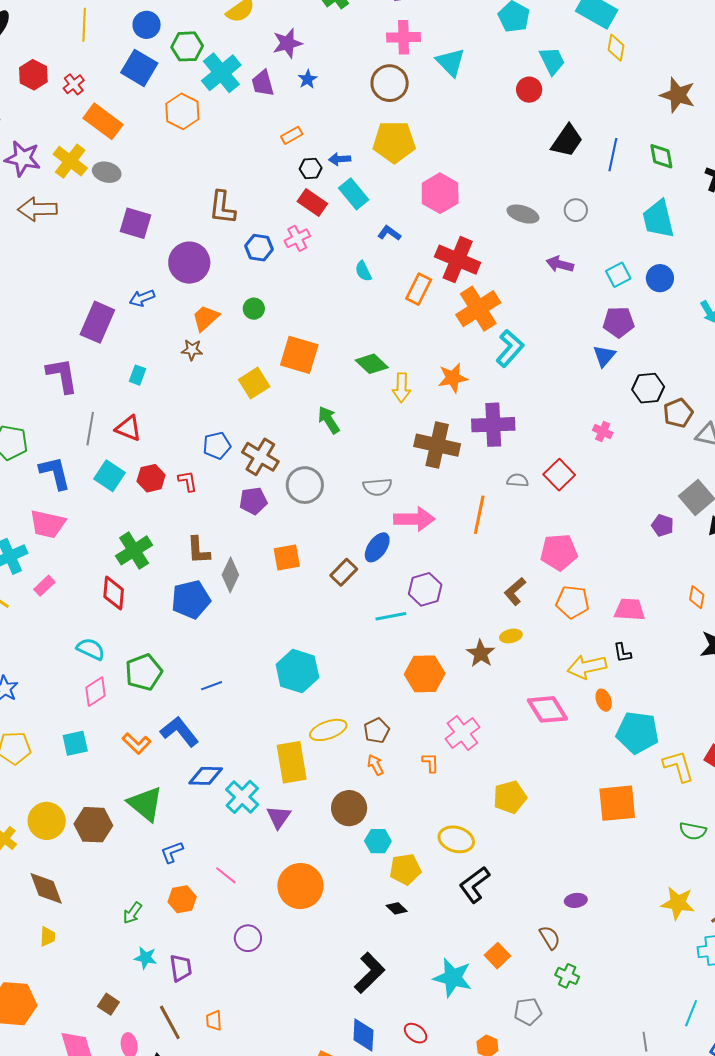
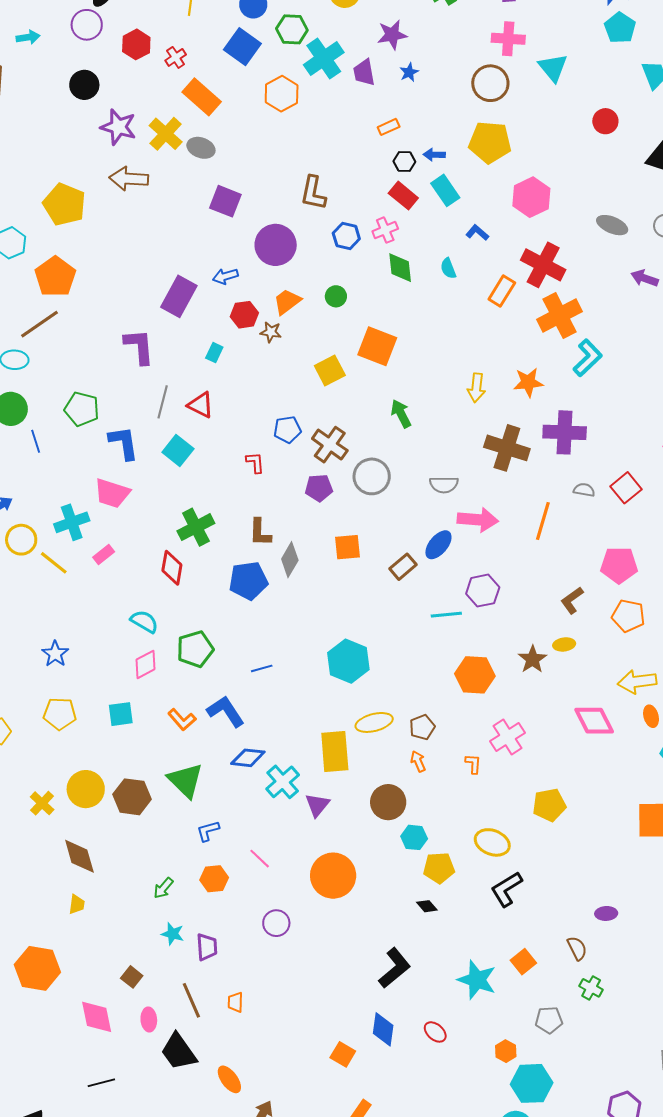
red circle: (529, 90) -> (605, 121), moved
green diamond: (372, 364) -> (400, 268), moved, turned 36
red hexagon: (151, 478) -> (244, 315), moved

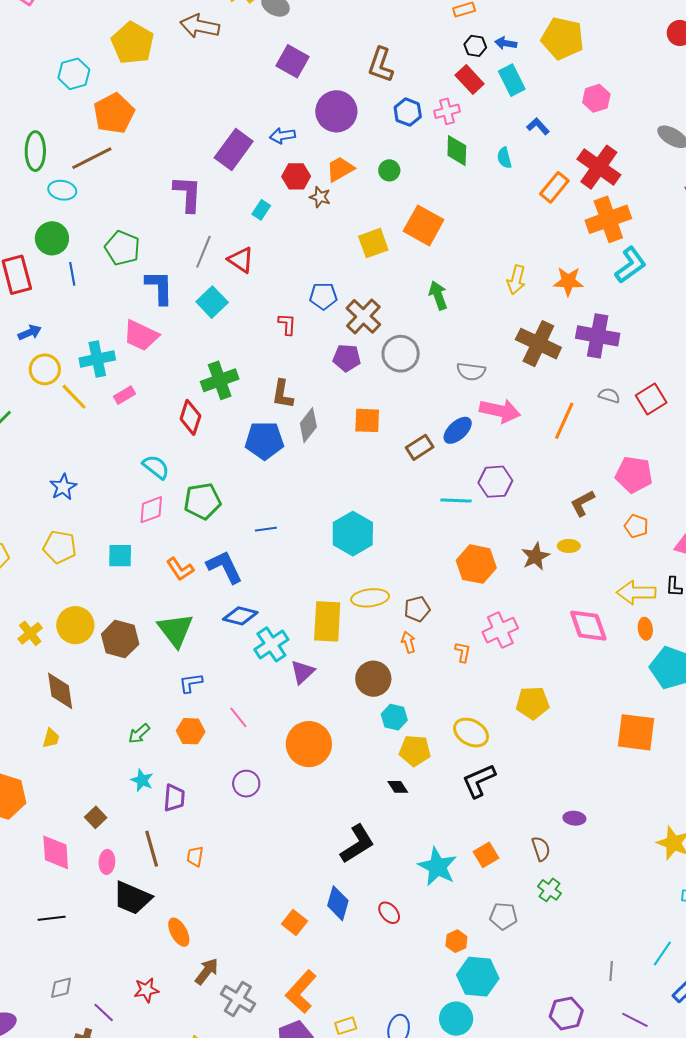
pink hexagon: (531, 197) -> (596, 98), size x0.7
orange pentagon: (628, 616) -> (636, 526), size x0.7
black trapezoid: (179, 1052) -> (132, 898), turned -39

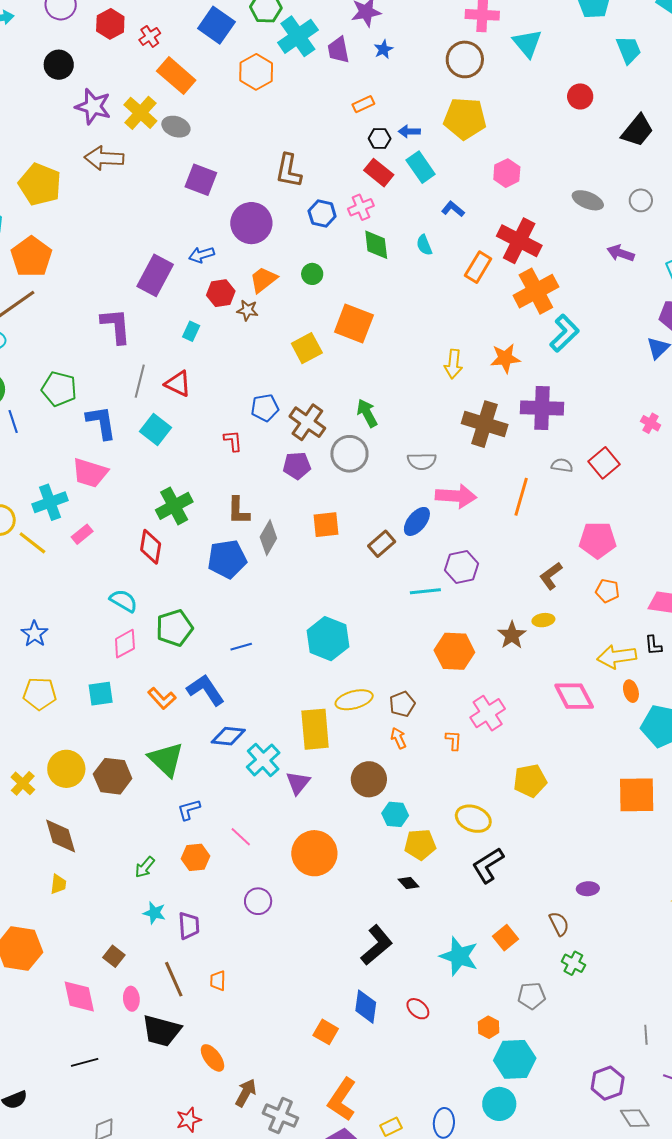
green arrow: (438, 295) -> (367, 413), moved

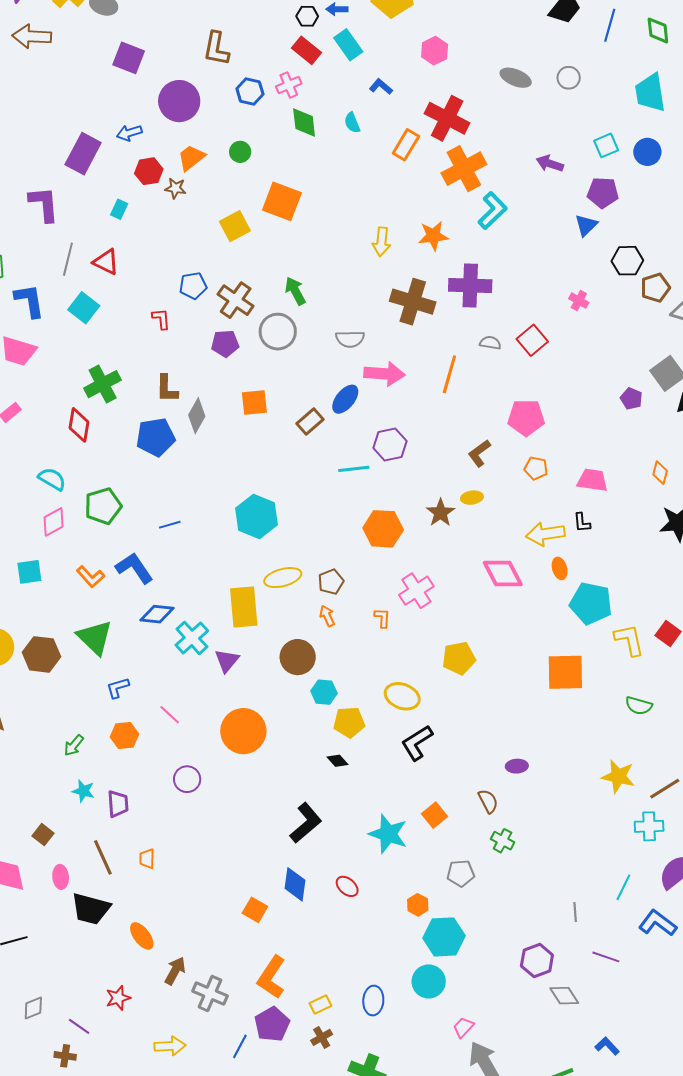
purple arrow: (621, 253) -> (550, 163), moved

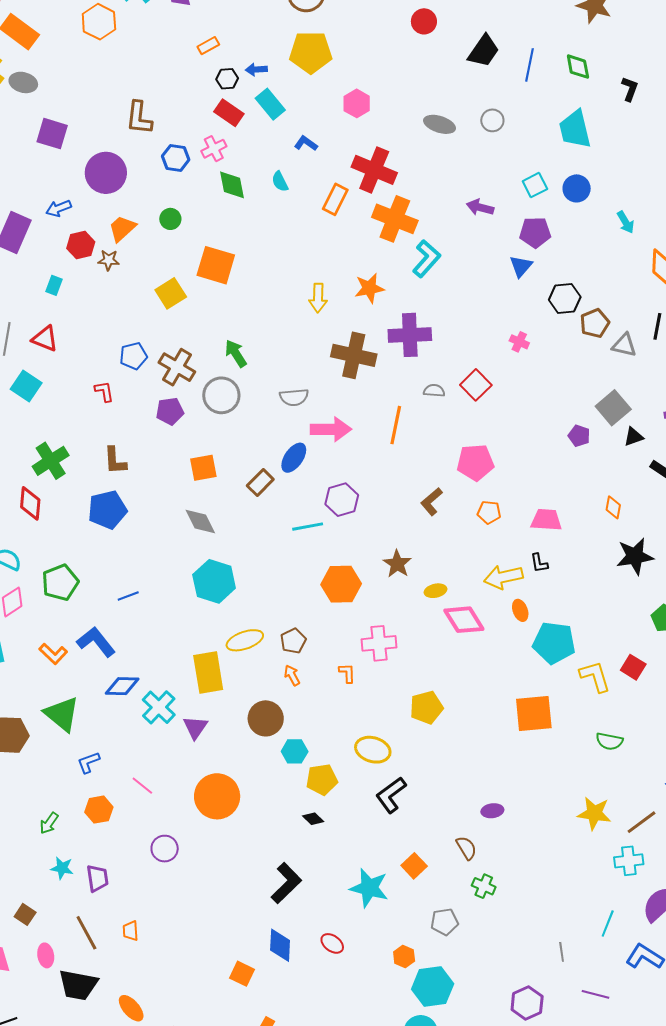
orange cross: (464, 169) -> (395, 219), turned -36
gray diamond: (197, 416) -> (200, 521), moved, turned -52
yellow ellipse: (472, 498) -> (435, 591), moved
pink cross: (416, 591) -> (379, 643), turned 32

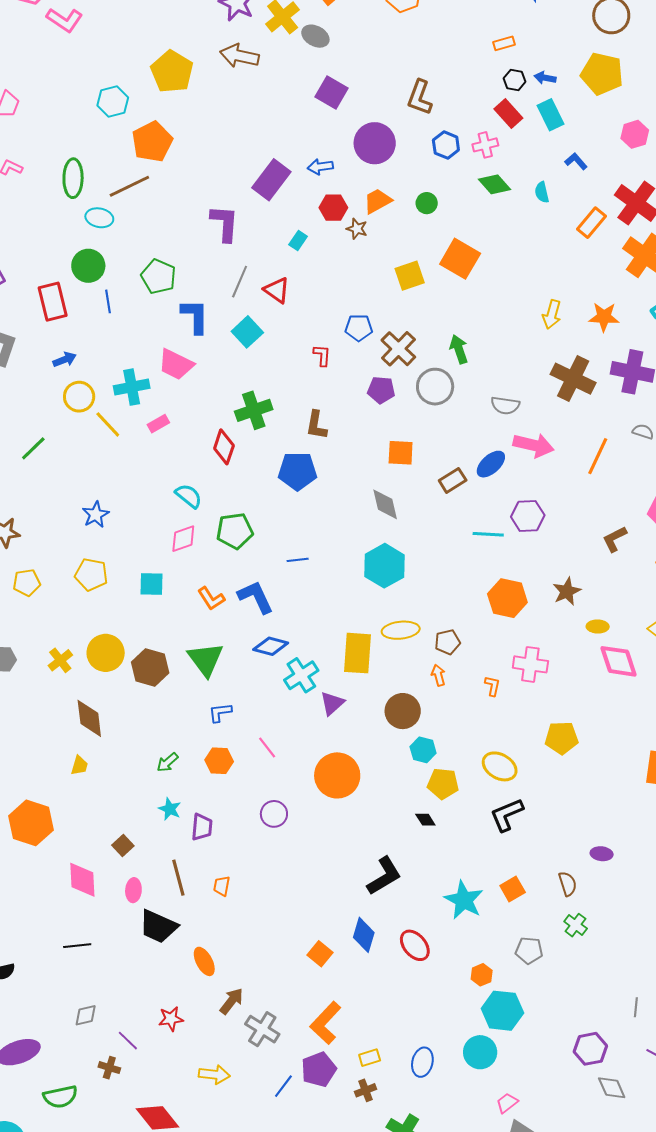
green diamond: (232, 185) -> (494, 184), turned -44
red ellipse: (332, 943) -> (415, 945), size x1.4

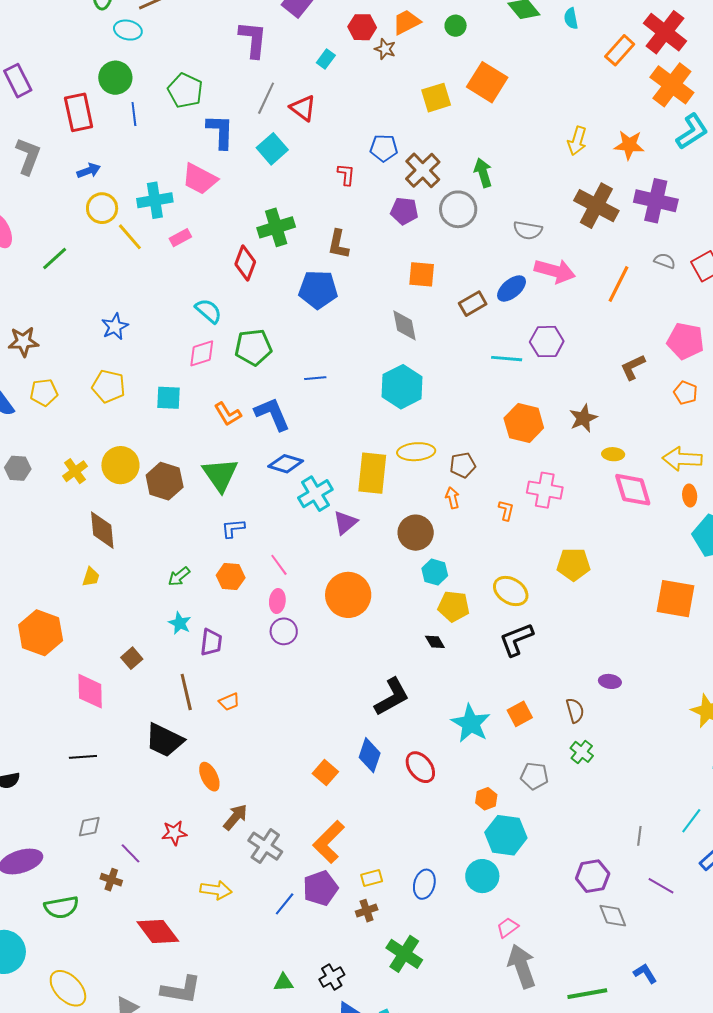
orange trapezoid: (222, 886) -> (229, 702), turned -125
pink ellipse: (133, 890) -> (277, 601), moved

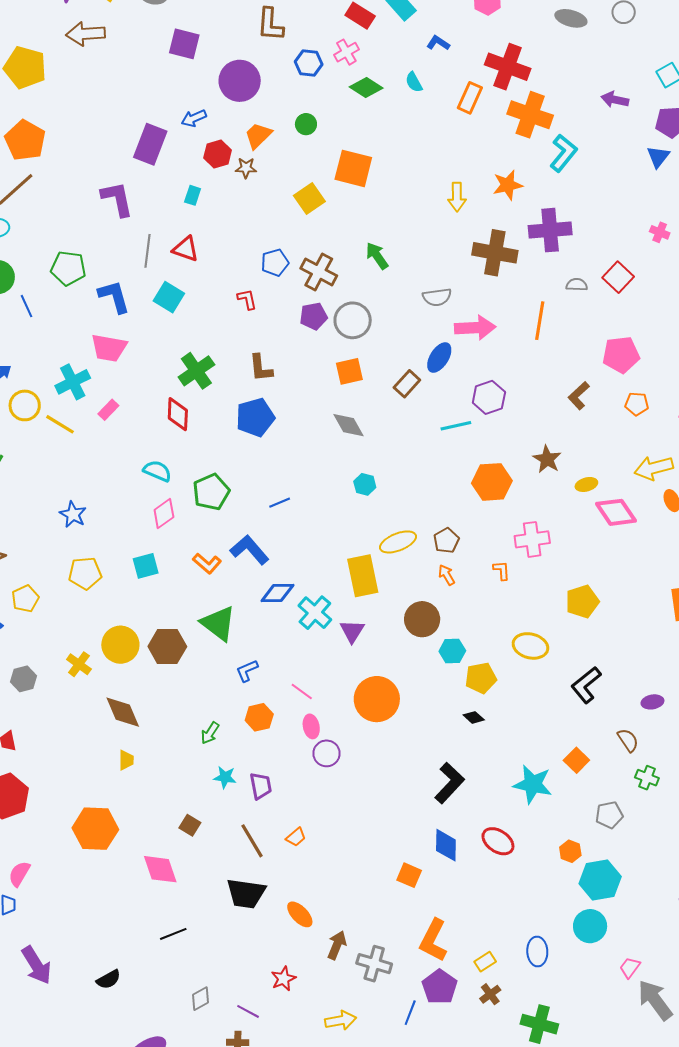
gray circle: (458, 209) -> (353, 320), moved
cyan hexagon: (402, 387) -> (365, 484), size x0.5
black L-shape: (516, 639) -> (586, 685), moved

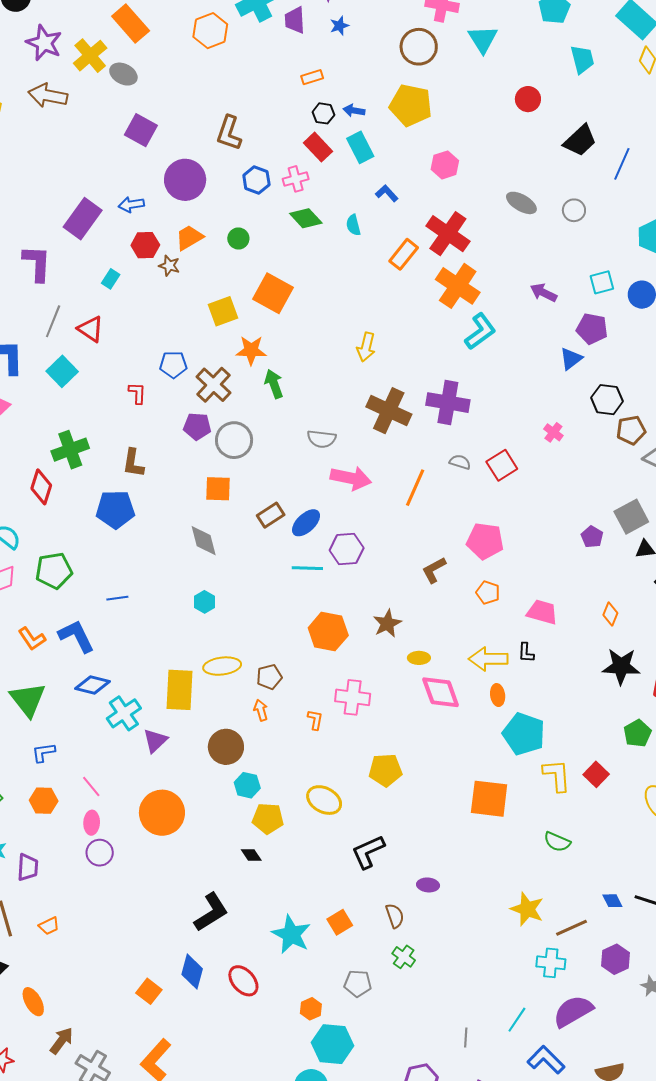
orange star: (508, 185) -> (251, 350), moved
blue ellipse: (439, 358) -> (306, 523), moved

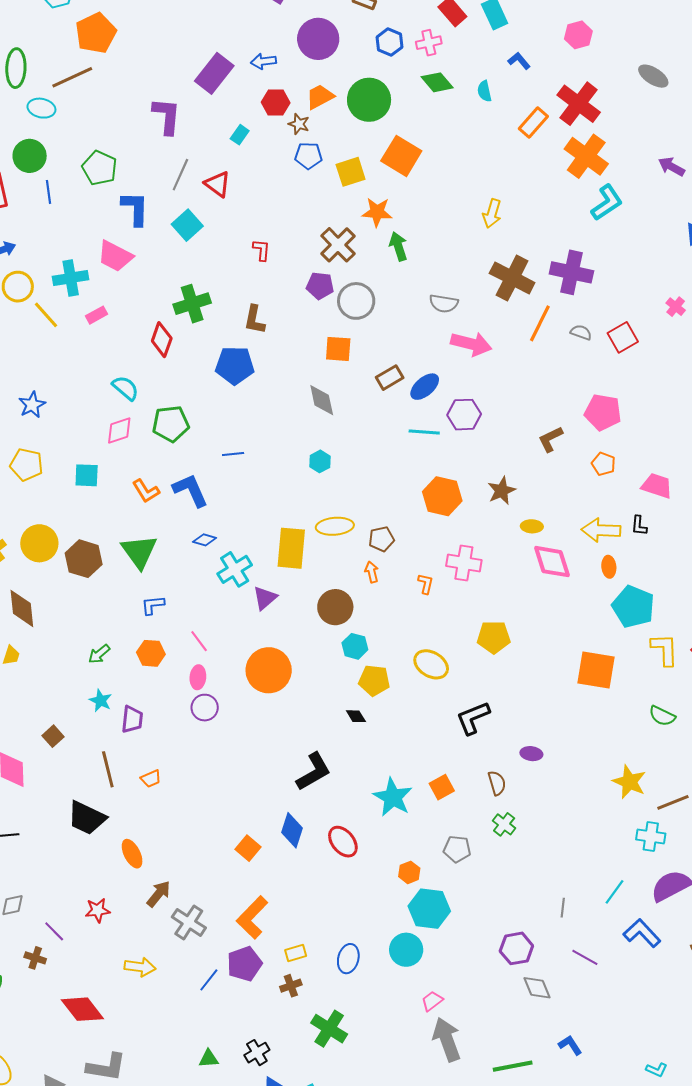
green circle: (238, 238) -> (369, 100), size x2.0
blue pentagon: (173, 365) -> (308, 156), moved
orange line: (415, 488) -> (540, 323), moved
blue diamond: (93, 685) -> (205, 540), size x0.7

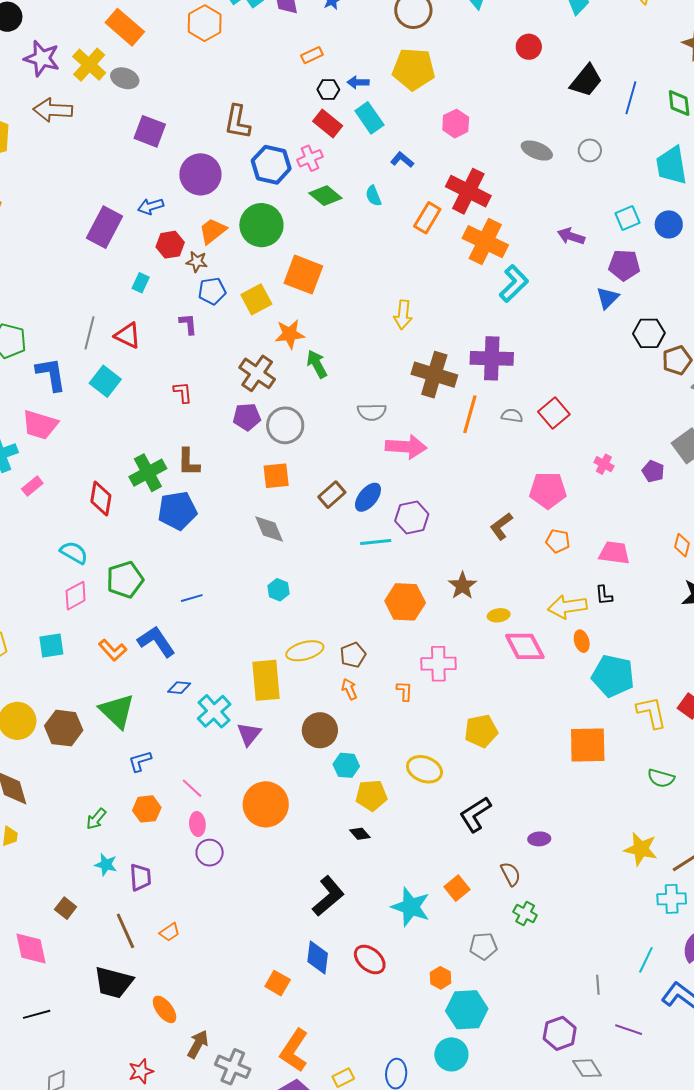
blue hexagon: (389, 42) -> (271, 165), size x1.4
purple L-shape: (167, 116) -> (188, 324), moved, size x0.6
green cross: (192, 304) -> (148, 473), moved
pink cross: (676, 307) -> (604, 464), moved

